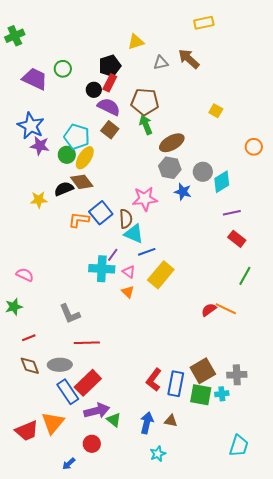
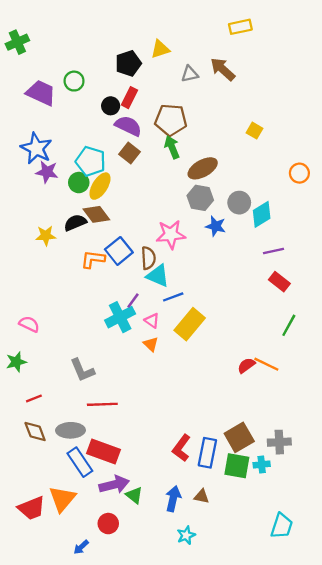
black pentagon: (110, 66) -> (128, 63), moved
cyan cross: (102, 269) -> (120, 317), turned -30
red rectangle: (88, 383) -> (104, 452), turned 64

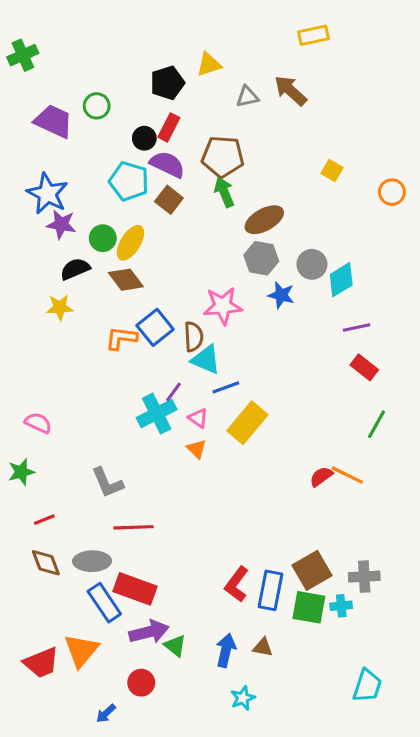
cyan pentagon: (91, 161) -> (129, 181), moved
orange circle: (299, 173) -> (392, 192), moved
black semicircle: (75, 223) -> (75, 269), moved

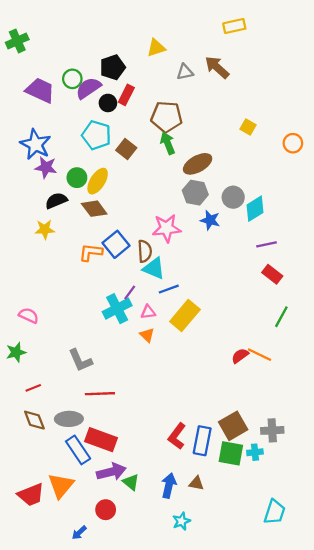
black pentagon: (167, 83) -> (113, 67), moved
purple semicircle: (167, 164) -> (88, 88), moved, turned -60
pink triangle: (198, 418) -> (148, 312), turned -42

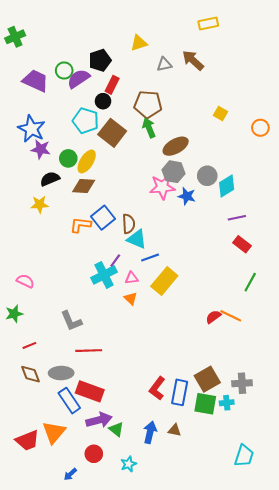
black circle: (108, 103) -> (103, 101), moved
brown square: (126, 149) -> (112, 133), size x1.5
brown diamond: (94, 209) -> (84, 186), turned -50
pink star: (167, 228) -> (162, 187), moved
cyan star: (181, 521) -> (129, 464), moved

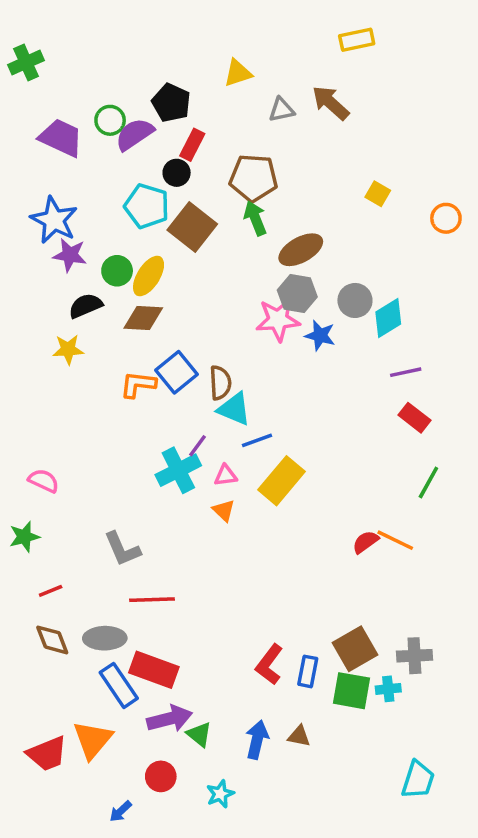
black pentagon: (100, 60) -> (171, 103), turned -30
blue rectangle: (180, 392) -> (308, 671), size x0.7

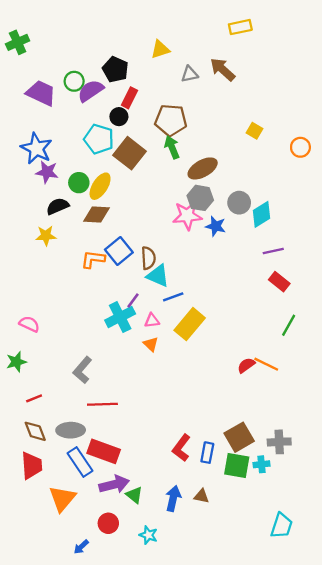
gray L-shape: (122, 549) -> (82, 370), turned 64
red trapezoid: (47, 754) -> (32, 466), moved, turned -72
cyan star: (220, 794) -> (148, 535), turned -30

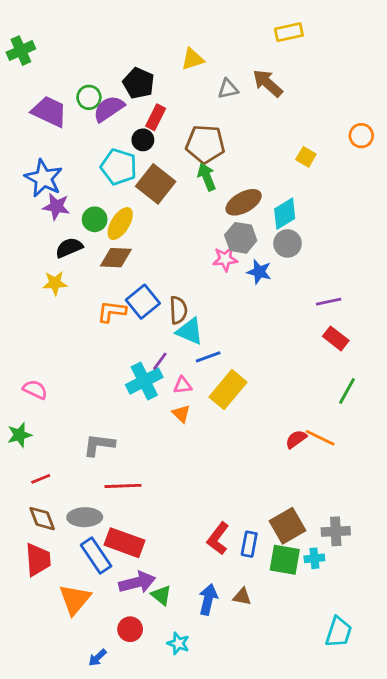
orange circle: (300, 147) -> (361, 136), moved
cyan diamond: (262, 214) -> (285, 214), moved
pink star: (187, 216) -> (225, 259), size x0.7
gray L-shape: (82, 370) -> (99, 445), turned 56

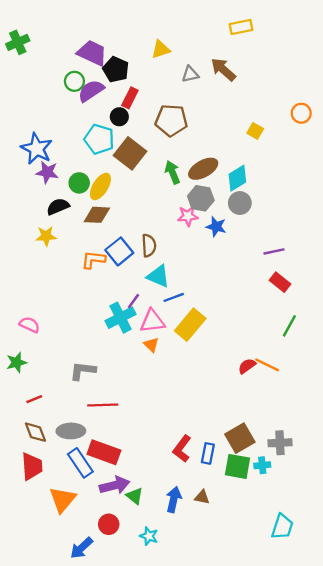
purple trapezoid: (49, 112) -> (92, 53), moved
green arrow: (207, 177) -> (172, 172), moved
brown semicircle: (178, 310) -> (149, 246), moved
pink triangle: (183, 385) -> (152, 321), size x1.6
blue arrow: (97, 658) -> (82, 548), size x1.5

